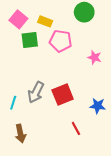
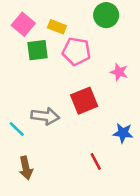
gray arrow: (36, 92) -> (45, 116), turned -110
red square: (63, 94) -> (84, 101), moved
cyan line: (13, 103) -> (17, 129), turned -64

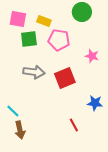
pink square: (23, 24) -> (18, 19), turned -30
gray arrow: (45, 116) -> (34, 72), moved
cyan line: (17, 129) -> (13, 111), moved

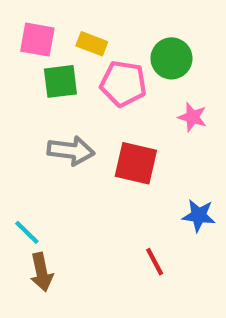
green circle: (82, 12) -> (171, 58), moved
red square: (65, 78) -> (136, 163), turned 35

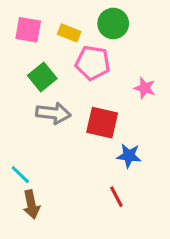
green circle: (171, 58) -> (113, 23), moved
green square: (60, 81) -> (42, 77), moved, turned -32
blue star: (199, 216) -> (129, 156), moved

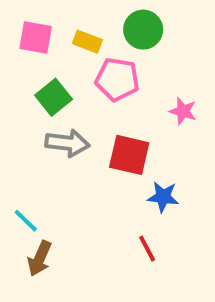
brown arrow: (31, 205) -> (40, 258), turned 36

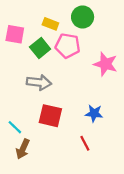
pink square: (36, 38) -> (15, 34), moved
green square: (54, 97) -> (40, 48), moved
pink star: (183, 111) -> (105, 64), size x1.5
red square: (129, 155) -> (50, 116), moved

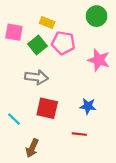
green circle: (83, 17) -> (97, 16), moved
red line: (85, 143) -> (79, 134), turned -56
brown arrow: (23, 149) -> (32, 148), moved

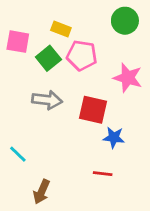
red square: (47, 108) -> (93, 110), moved

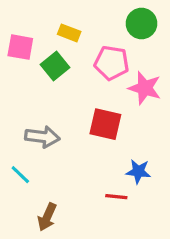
pink pentagon: (82, 55) -> (112, 63), moved
gray arrow: (47, 100) -> (42, 137), moved
blue star: (114, 137) -> (138, 171), moved

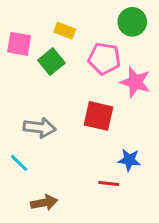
brown arrow: (47, 217) -> (44, 203), turned -125

